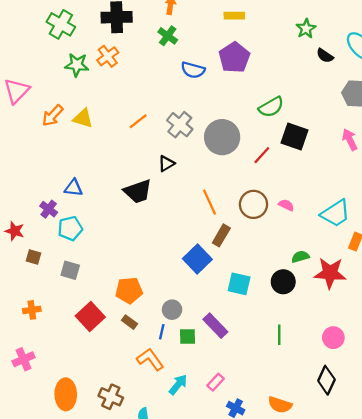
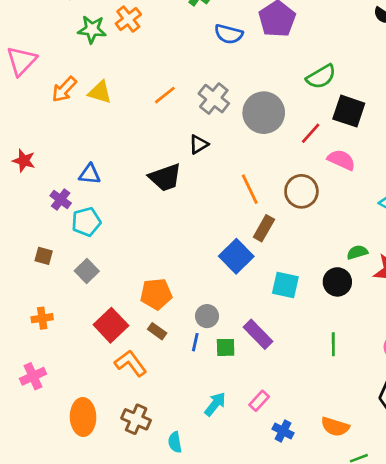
pink semicircle: (286, 205) -> (341, 160), moved, size x1.5
red star: (15, 231) -> (24, 161), moved
gray square: (70, 270) -> (87, 271), turned 30
orange L-shape: (150, 359) -> (131, 363), moved

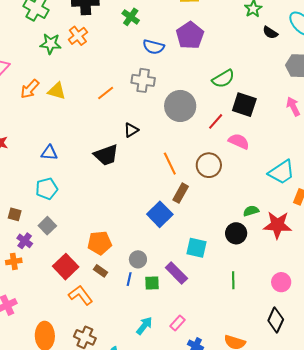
gray cross: (214, 99) -> (143, 80), moved, turned -30
purple cross: (61, 199) -> (25, 241), moved
cyan square: (285, 285) -> (196, 248), moved

